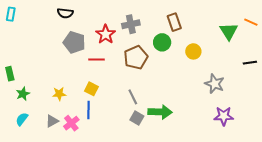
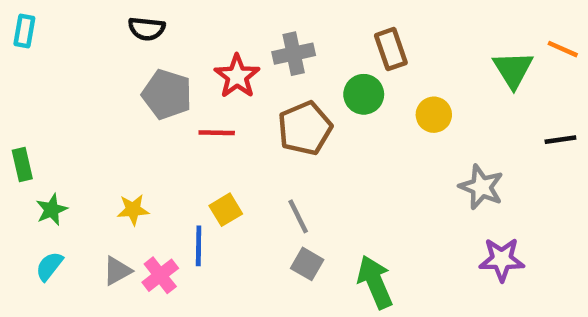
yellow square: (91, 89) -> (226, 210), moved, turned 32
green arrow: (160, 112) -> (375, 282), moved, turned -115

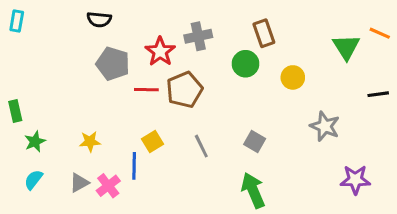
brown pentagon: (305, 128) -> (184, 90), moved
purple star: (502, 259) -> (355, 180), moved
gray square: (307, 264) -> (255, 142), moved

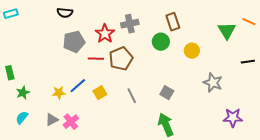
cyan rectangle: (17, 21) -> (11, 14), turned 64
gray pentagon: (113, 64) -> (74, 42), turned -30
blue line: (134, 166) -> (78, 86), moved, turned 48

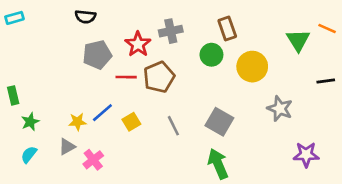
yellow circle: (192, 51) -> (252, 67), size x1.5
gray square: (167, 93) -> (219, 122), size x1.5
gray triangle: (52, 120) -> (67, 147), moved

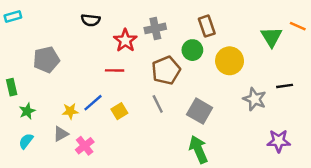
black semicircle: (85, 17) -> (91, 20), moved
gray pentagon: (97, 55) -> (46, 60), moved
brown pentagon: (159, 77) -> (166, 70), moved
black line: (326, 81) -> (285, 86), moved
gray line: (173, 126) -> (158, 104), moved

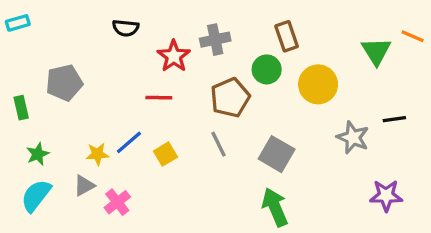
green rectangle: (12, 87) -> (21, 108), moved
cyan semicircle: (26, 141) -> (36, 196), size x1.5

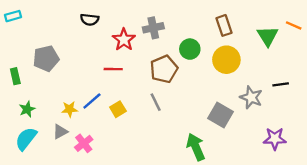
brown rectangle: (287, 36) -> (224, 25), moved
gray square: (277, 154) -> (221, 115), moved

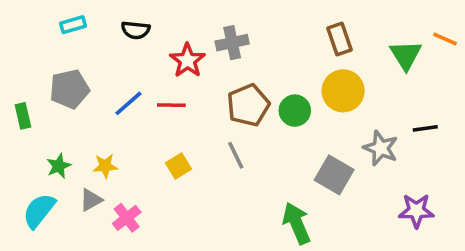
cyan rectangle: (13, 16) -> (73, 25), moved
green circle: (190, 49) -> (295, 111), moved
blue line: (92, 101) -> (128, 103), moved
green star: (27, 109) -> (59, 166), moved

